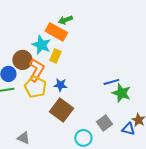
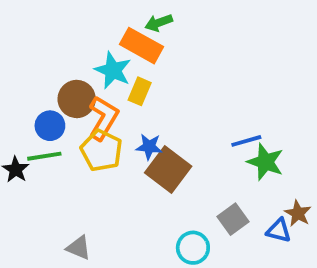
brown square: (61, 110) -> (168, 170), moved

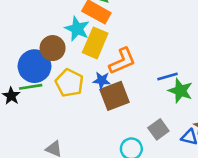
yellow rectangle: (140, 91) -> (95, 43), size x1.6
orange L-shape: (103, 118) -> (122, 61), moved, turned 36
blue circle: (50, 126) -> (34, 66), size x1.6
brown square: (168, 170) -> (115, 96), turned 32

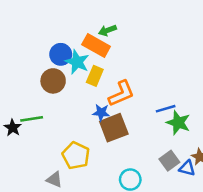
yellow rectangle: (95, 43) -> (95, 76), size x0.7
blue circle: (34, 66) -> (61, 54), moved, size x0.7
yellow pentagon: (69, 83) -> (76, 156), moved
gray square: (158, 129) -> (169, 161), moved

